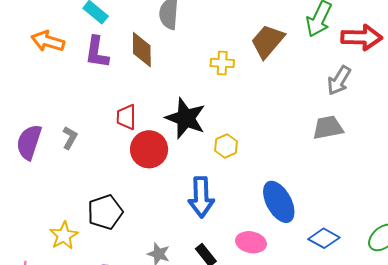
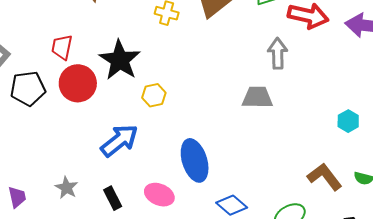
gray arrow: (339, 80) -> (278, 53), turned 136
blue arrow: (201, 197) -> (119, 141), turned -138
black pentagon: (105, 212) -> (28, 89), moved

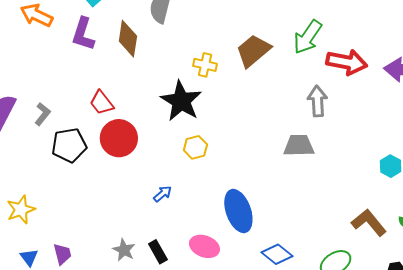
red trapezoid: (62, 47) -> (102, 103), turned -48
black star: (120, 60) -> (181, 101), moved
blue arrow: (119, 141) -> (163, 194), size x0.5
gray star: (67, 188) -> (124, 250), moved

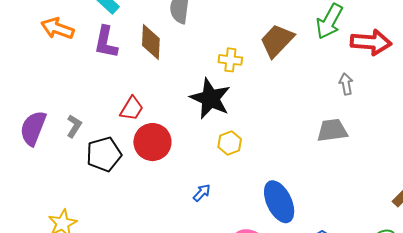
gray arrow: (318, 101) -> (346, 84), size x0.7
red trapezoid: (102, 103) -> (132, 109), turned -104

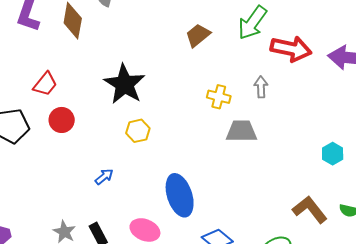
brown trapezoid: (277, 41) -> (198, 35), size x0.7
yellow cross: (230, 60) -> (219, 97), moved
red circle: (152, 142) -> (62, 120), size x0.7

